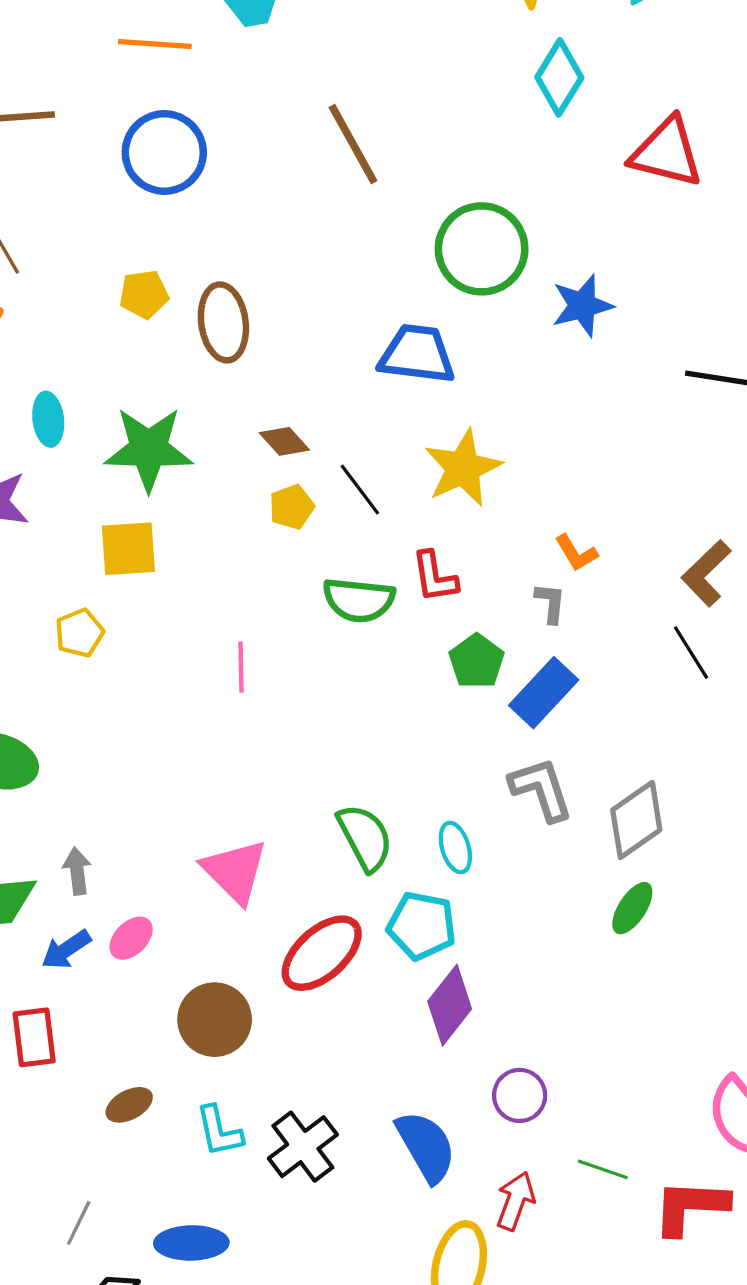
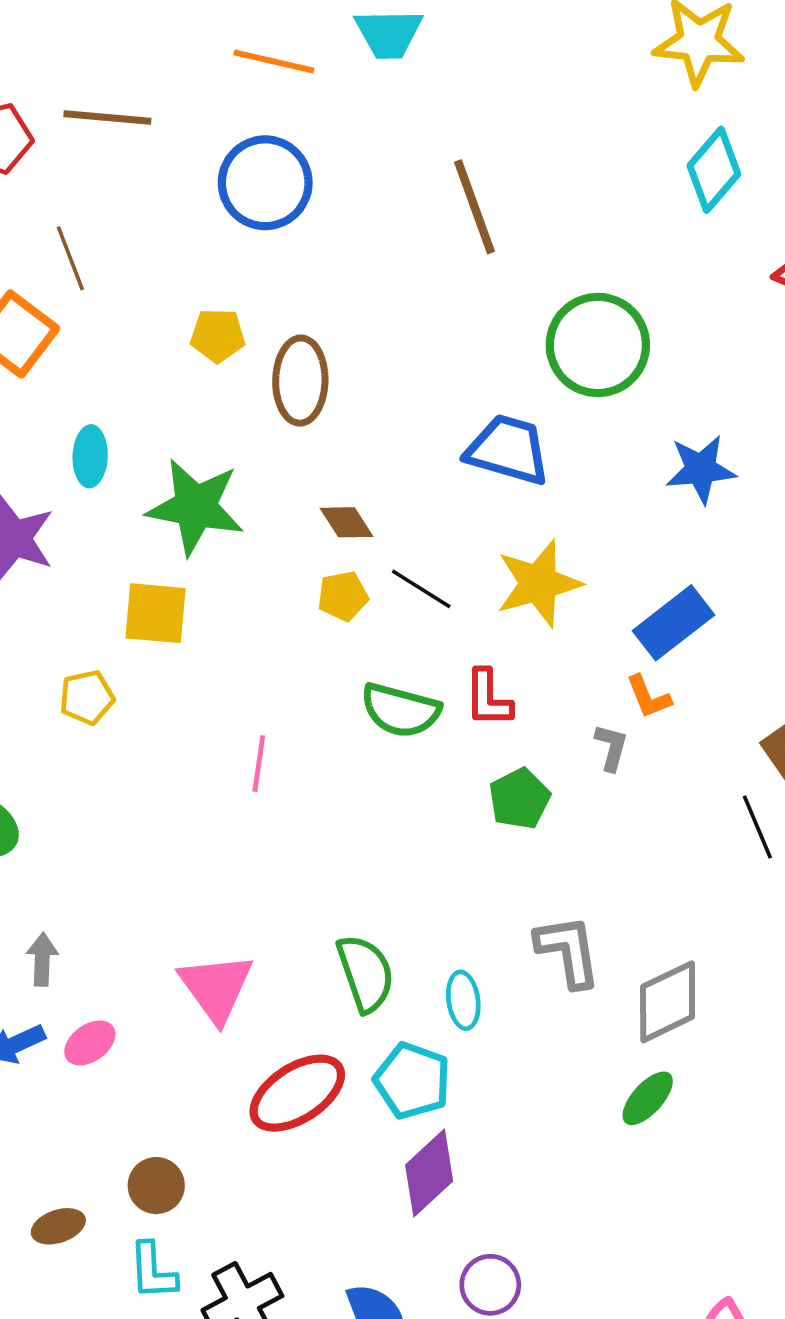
blue star: (582, 306) -> (701, 469), moved
black line: (360, 490) -> (421, 589), turned -30
blue rectangle: (544, 693) -> (673, 623), moved
brown circle: (215, 1020) -> (156, 1186), moved, size x0.7

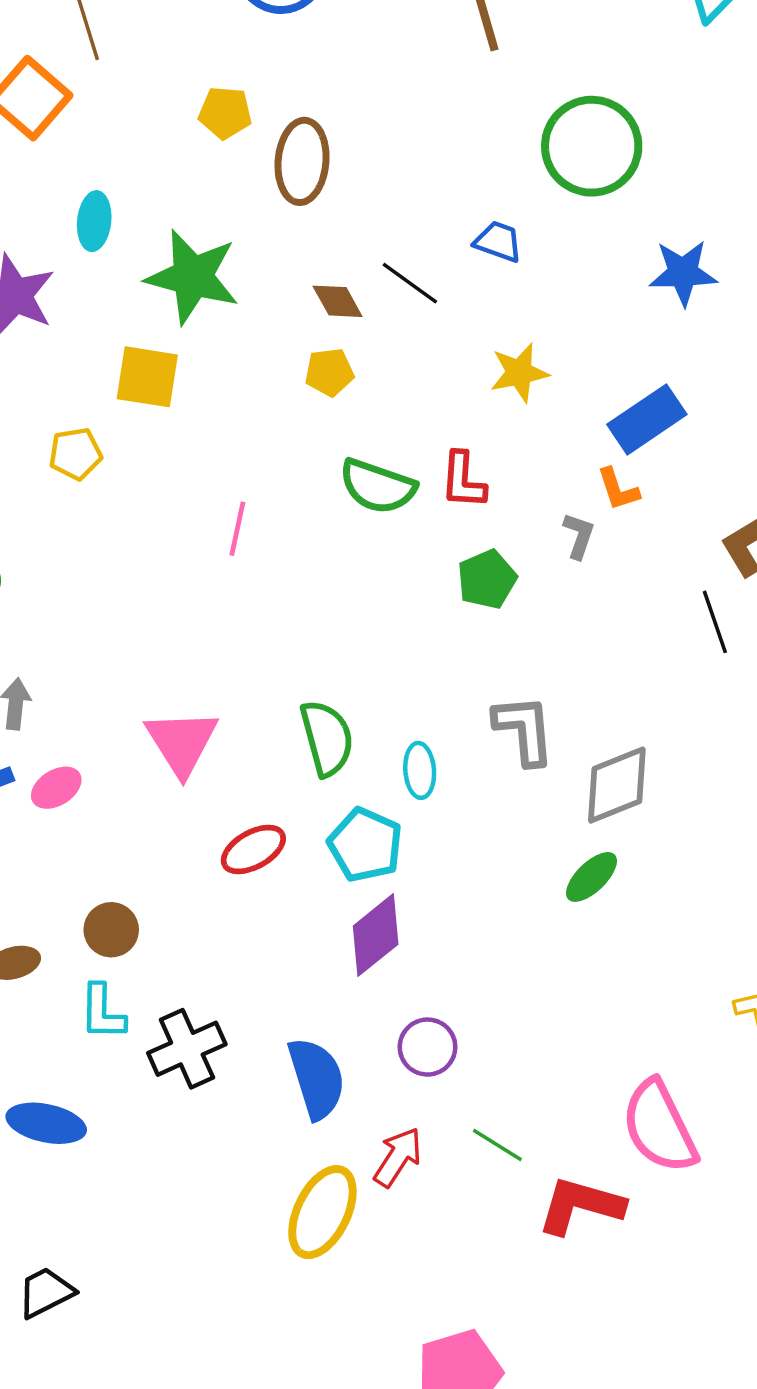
blue trapezoid: (508, 450) -> (498, 242), size x0.6
yellow star: (539, 583) -> (519, 373), size x0.7
black line: (421, 589) -> (410, 283), moved
red ellipse: (297, 1093) -> (253, 849), size x0.7

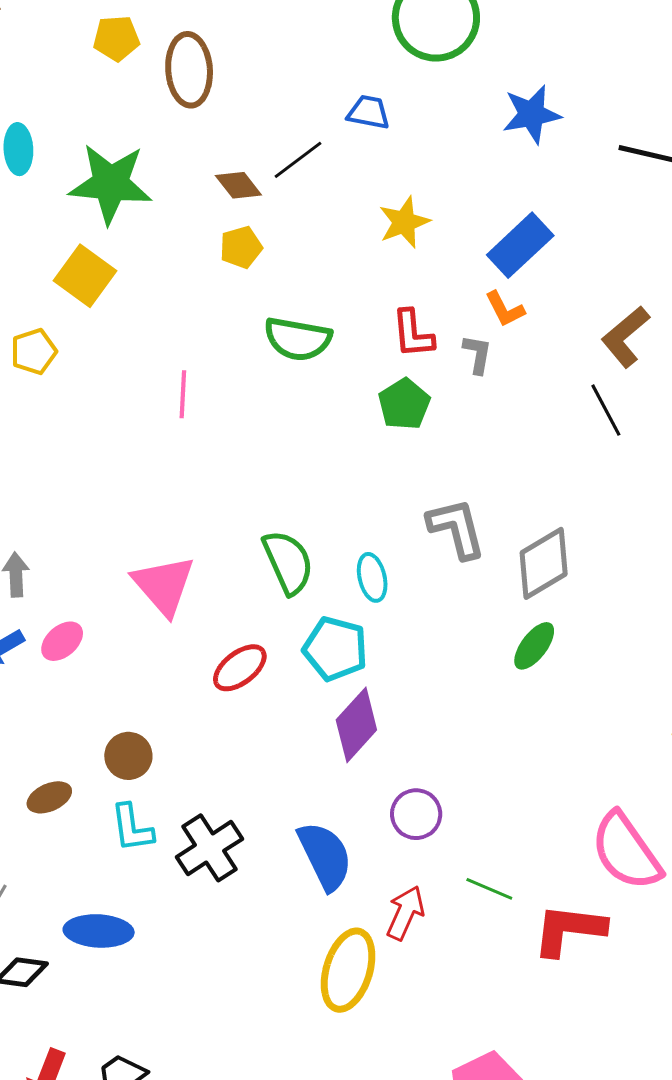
black line: (410, 283) -> (298, 160), turned -64
yellow square: (147, 377) -> (85, 276), turned 36
red L-shape: (463, 480) -> (413, 334), moved

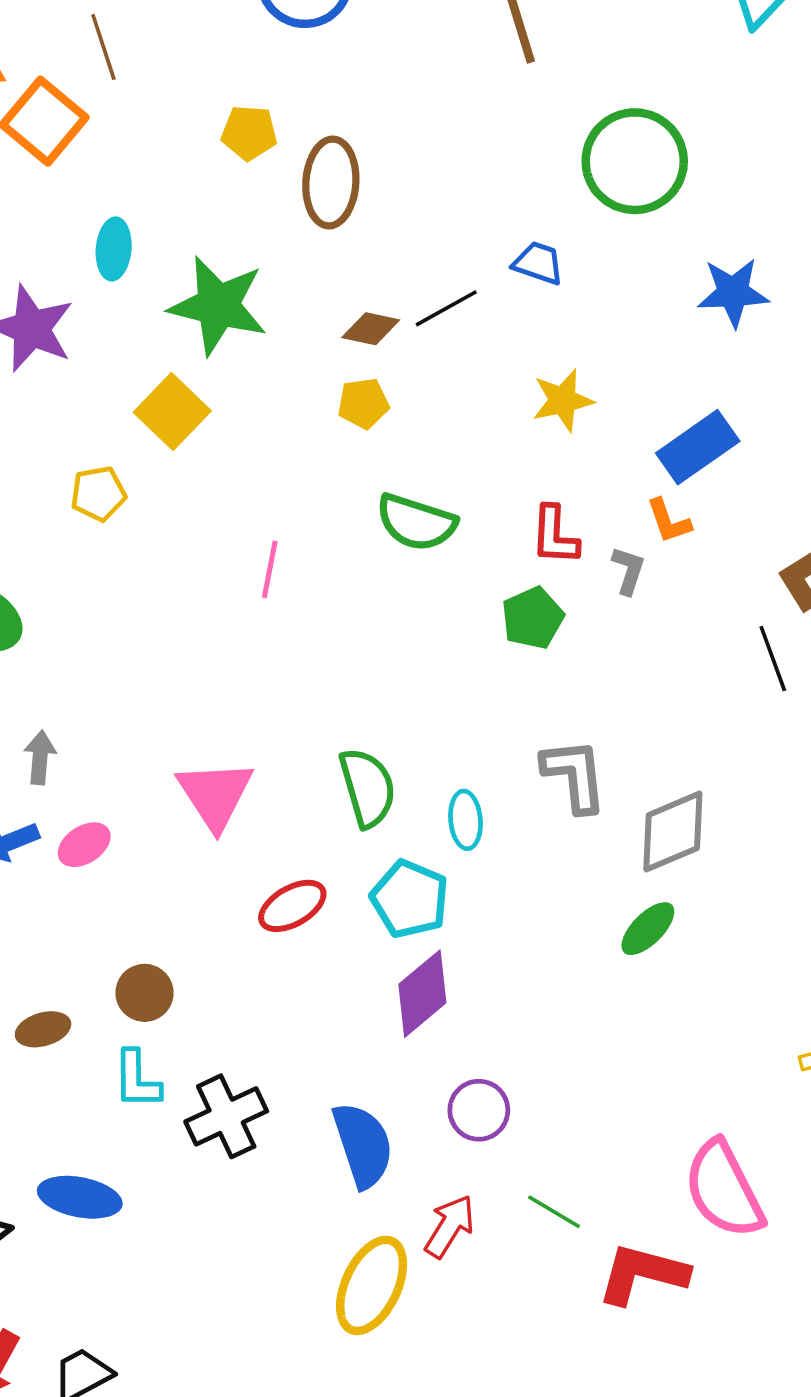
brown diamond: (238, 185) -> (371, 329), turned -48

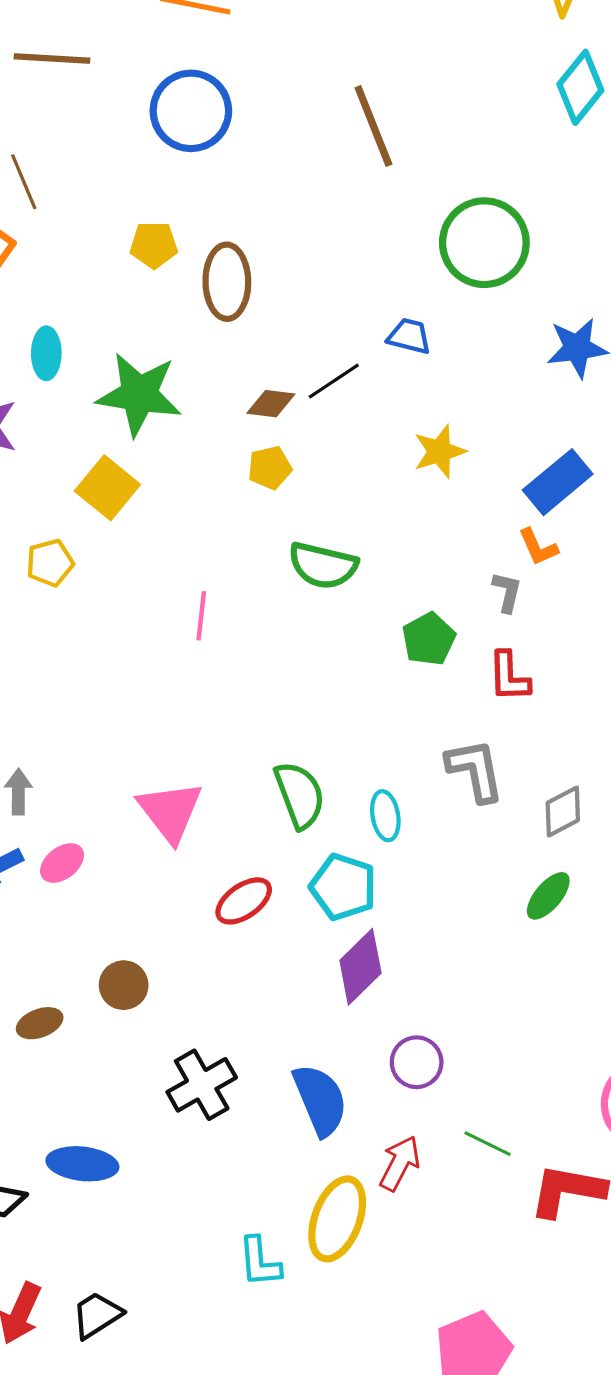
red L-shape: (555, 535) -> (509, 677), moved
gray diamond: (673, 832) -> (563, 811), size x0.7
cyan L-shape: (137, 1080) -> (260, 1262), moved

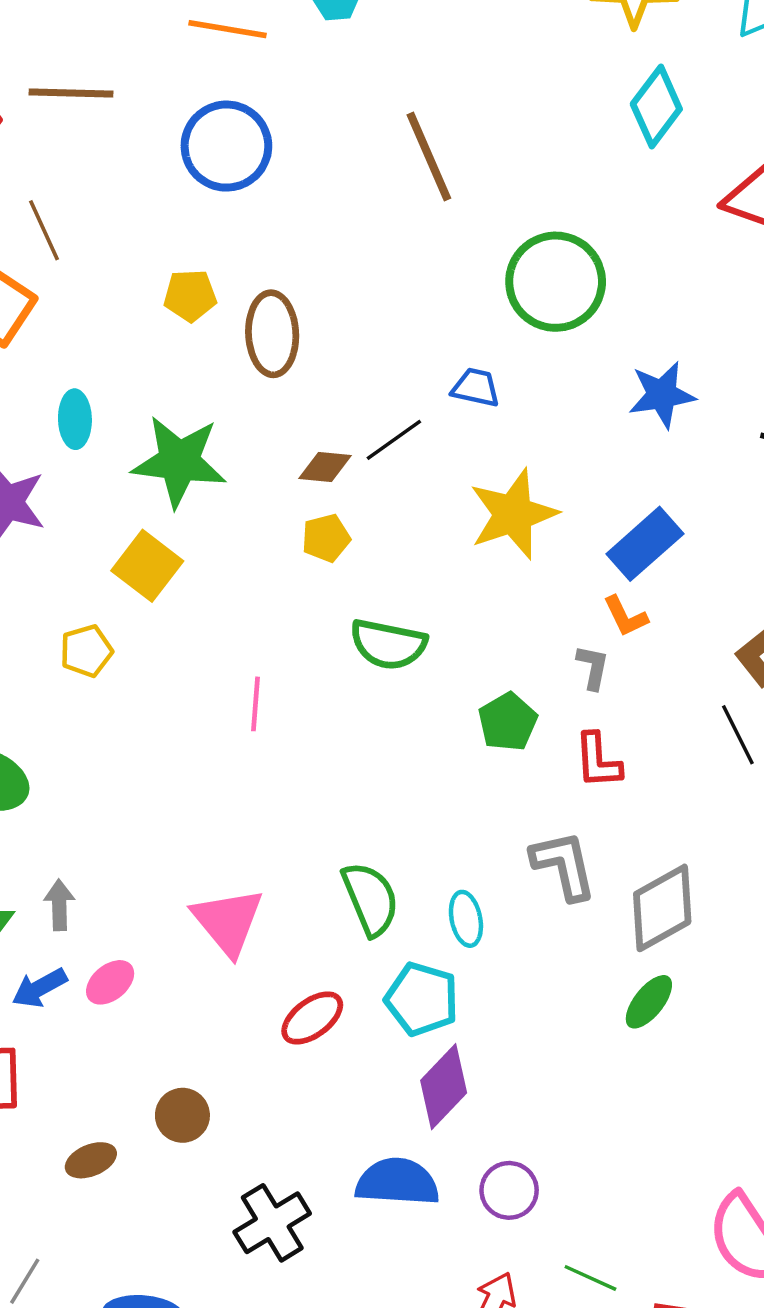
yellow star: (439, 451) -> (513, 514), size x1.5
gray diamond: (563, 811) -> (662, 908), size x1.5
blue semicircle: (320, 1100) -> (397, 1182), moved, turned -62

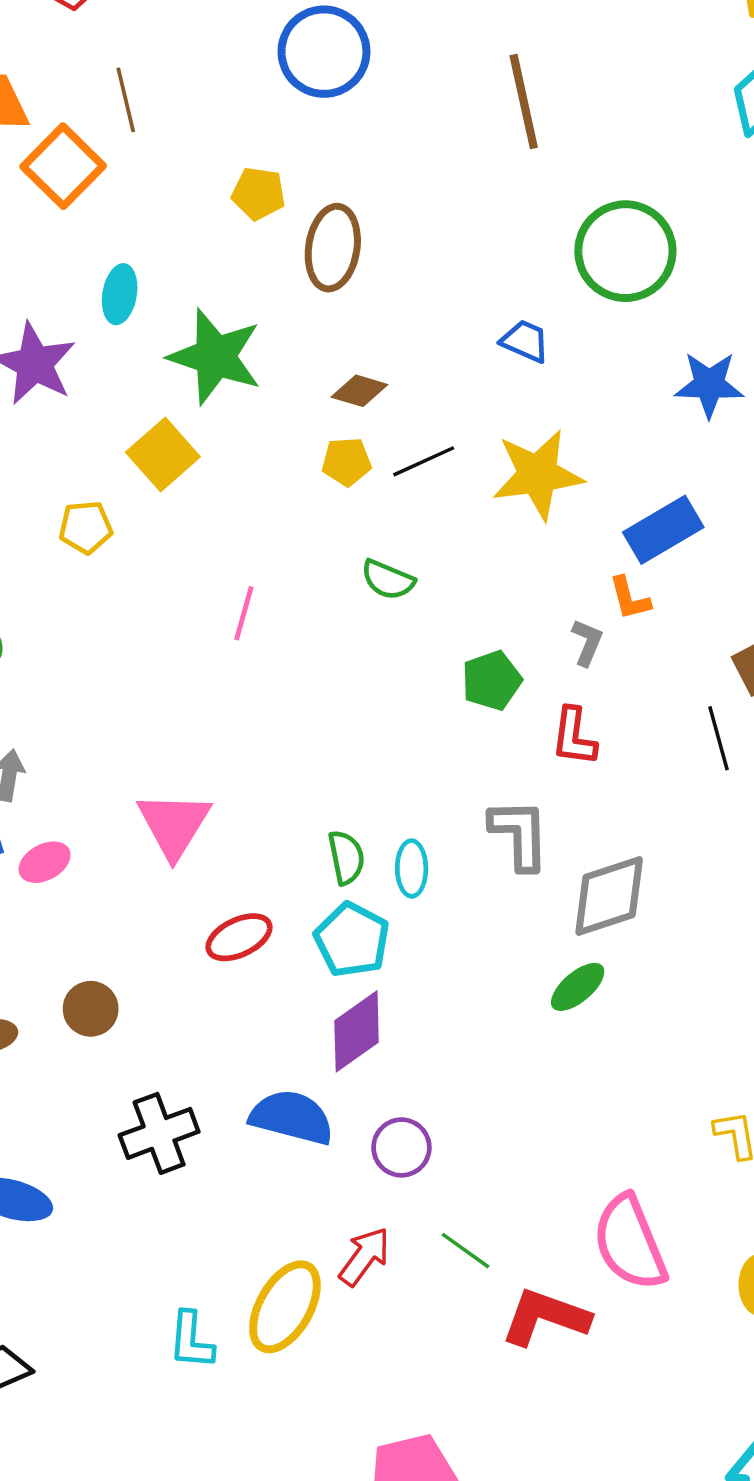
black line: (394, 440) -> (424, 461), moved
green semicircle: (388, 644) -> (388, 580), size x0.7
green semicircle: (370, 899) -> (346, 857), moved, size x0.7

